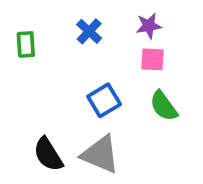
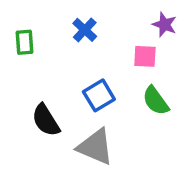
purple star: (149, 26) -> (164, 25), moved, turned 30
black semicircle: (48, 154) -> (46, 120), moved

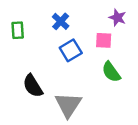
blue square: (99, 95) -> (71, 50), moved
gray triangle: (95, 147) -> (68, 105), turned 40

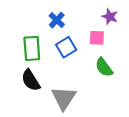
green rectangle: (18, 30) -> (32, 48), moved, size x1.5

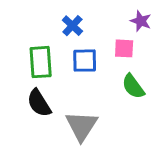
blue square: (66, 47) -> (85, 61), turned 30

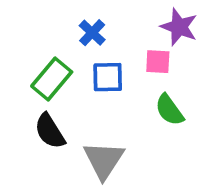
purple star: (141, 21) -> (179, 27), size x1.4
green rectangle: (41, 62) -> (52, 79), turned 44

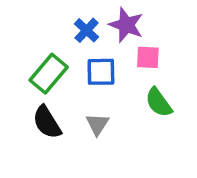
purple star: (179, 27) -> (126, 25), moved
gray triangle: (104, 160) -> (97, 124), moved, size x0.6

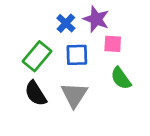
gray triangle: (97, 124) -> (74, 95), size x1.5

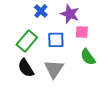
blue cross: (66, 23) -> (41, 11), moved

